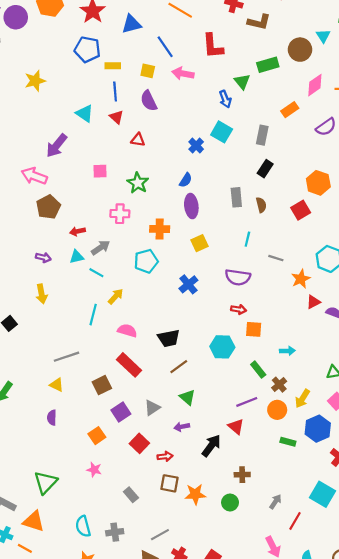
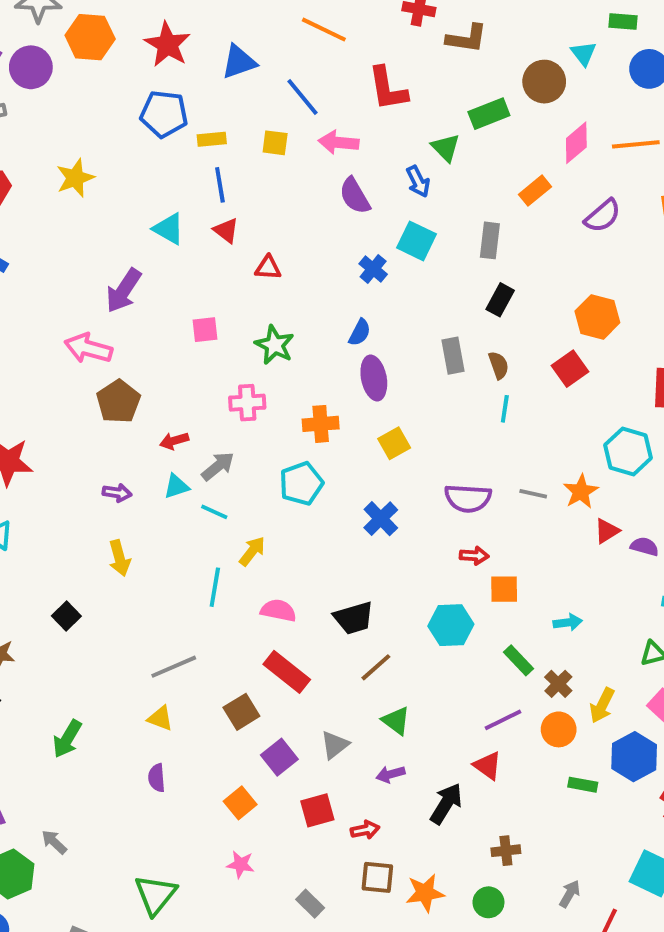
purple semicircle: (149, 101) -> (355, 196), moved
cyan line: (247, 239) -> (505, 409), moved
gray line: (276, 258) -> (533, 494), moved
red square: (139, 443) -> (317, 810), turned 36

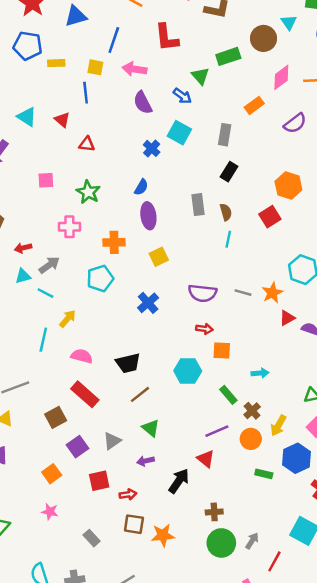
blue line: (303, 97) -> (114, 40), turned 55
blue arrow: (418, 181) -> (182, 96), turned -30
blue line: (220, 185) -> (86, 93), moved
green circle: (488, 902) -> (221, 543), moved, size x1.5

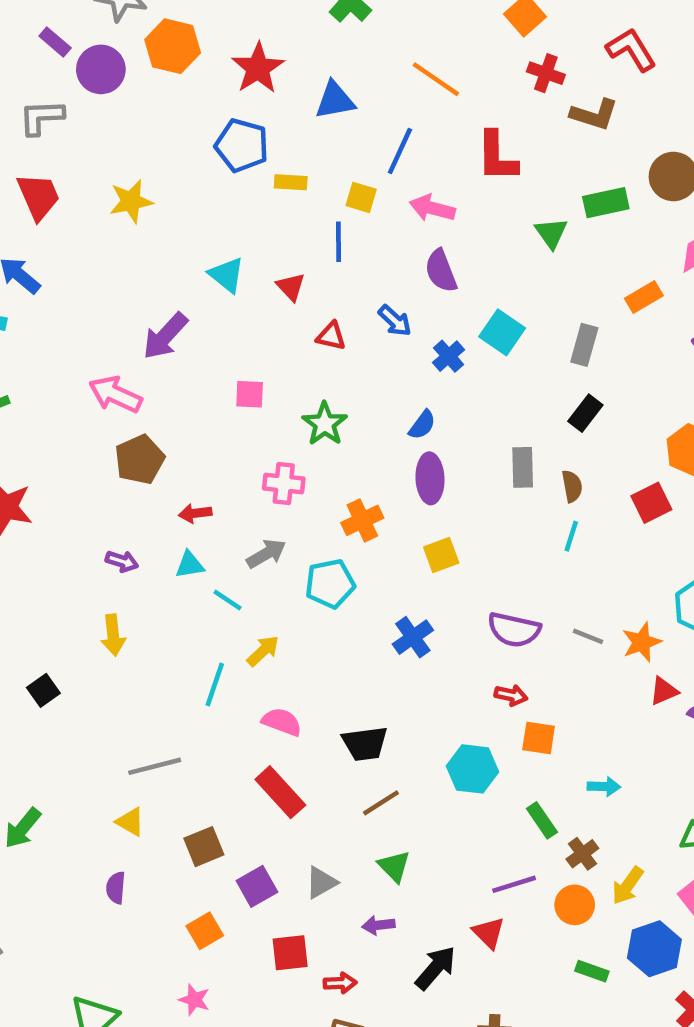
blue arrow: (182, 96) -> (395, 321), moved
orange cross: (114, 242) -> (362, 520), turned -30
gray arrow: (49, 265) -> (266, 554), moved
brown square: (56, 417) -> (204, 847), moved

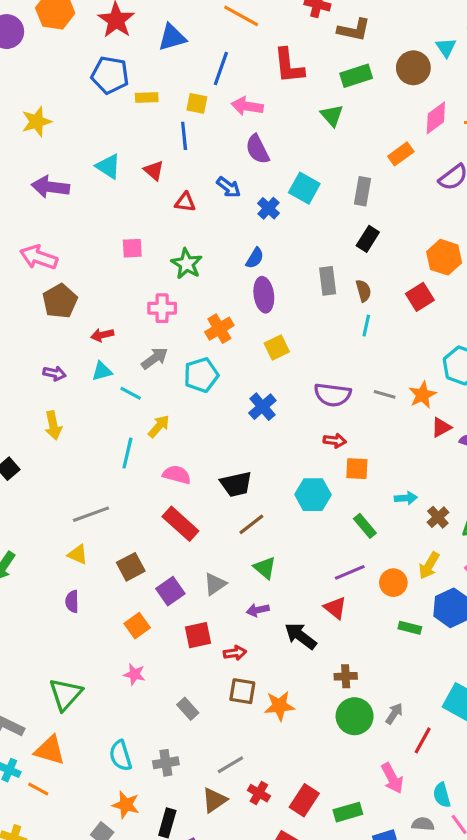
green rectangle: (606, 203) -> (356, 76), moved
purple arrow: (165, 336) -> (50, 187), moved, turned 60
brown cross: (582, 854) -> (438, 517), moved
black arrow: (436, 968) -> (301, 636), turned -88

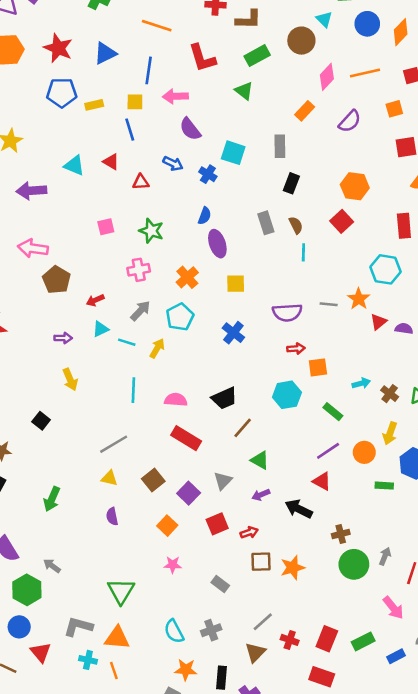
yellow square: (277, 348) -> (236, 284), turned 36
yellow arrow: (159, 426) -> (157, 348), moved
orange line: (38, 789) -> (114, 670), turned 54

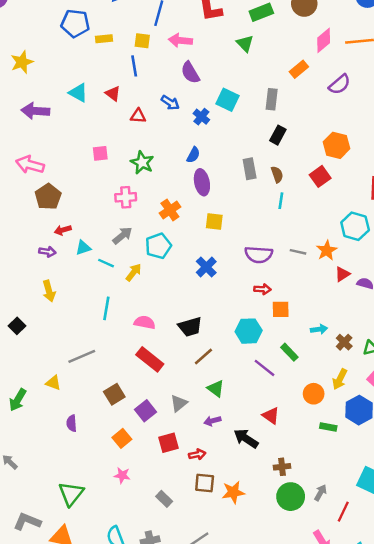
red arrow: (95, 300) -> (63, 230), moved
purple line: (328, 451) -> (264, 368), moved, turned 65
yellow triangle: (109, 478) -> (53, 383), moved

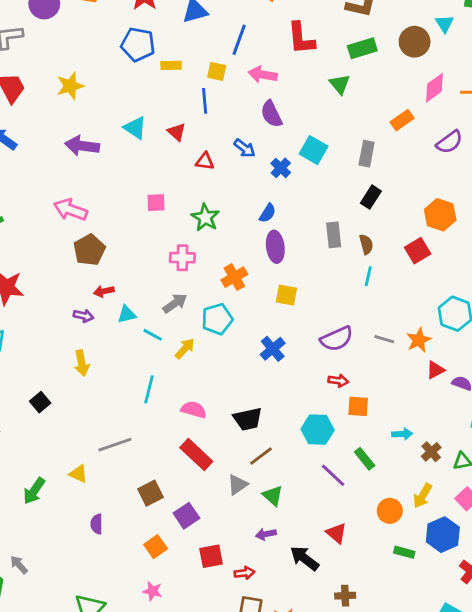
purple semicircle: (259, 255) -> (337, 339), turned -32
gray triangle: (179, 403) -> (238, 485), moved

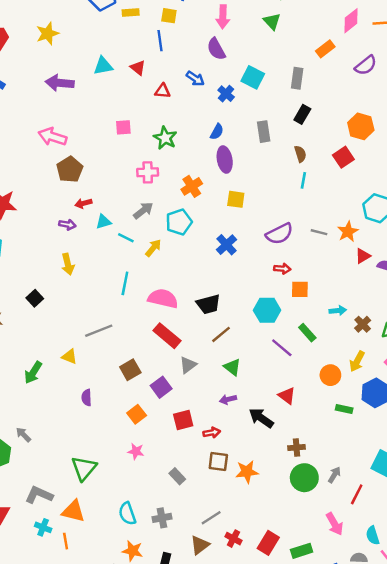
pink arrow: (263, 75) -> (223, 17), moved, turned -95
cyan triangle: (135, 128) -> (103, 66), turned -42
gray rectangle: (334, 235) -> (264, 132), moved
pink semicircle: (194, 410) -> (163, 298), size x1.4
gray triangle: (238, 485) -> (188, 365), moved

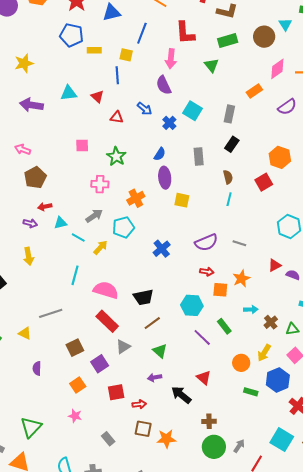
pink arrow: (52, 137) -> (23, 149), size x0.7
yellow square: (236, 199) -> (182, 200), moved
orange star: (348, 232) -> (241, 279), moved

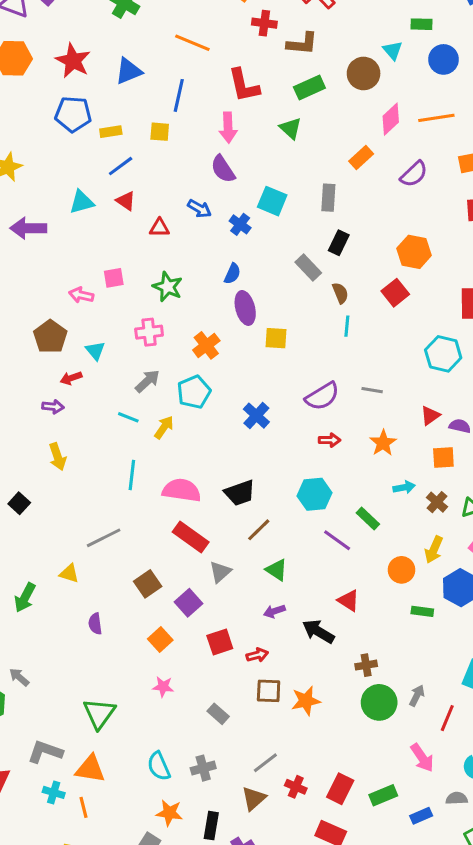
blue line: (117, 75) -> (121, 166), moved, turned 66
pink arrow: (23, 149) -> (81, 295), moved
gray rectangle: (199, 156) -> (308, 268), moved, turned -30
cyan triangle: (60, 223) -> (95, 351), moved, turned -48
orange square: (220, 290) -> (443, 458), moved

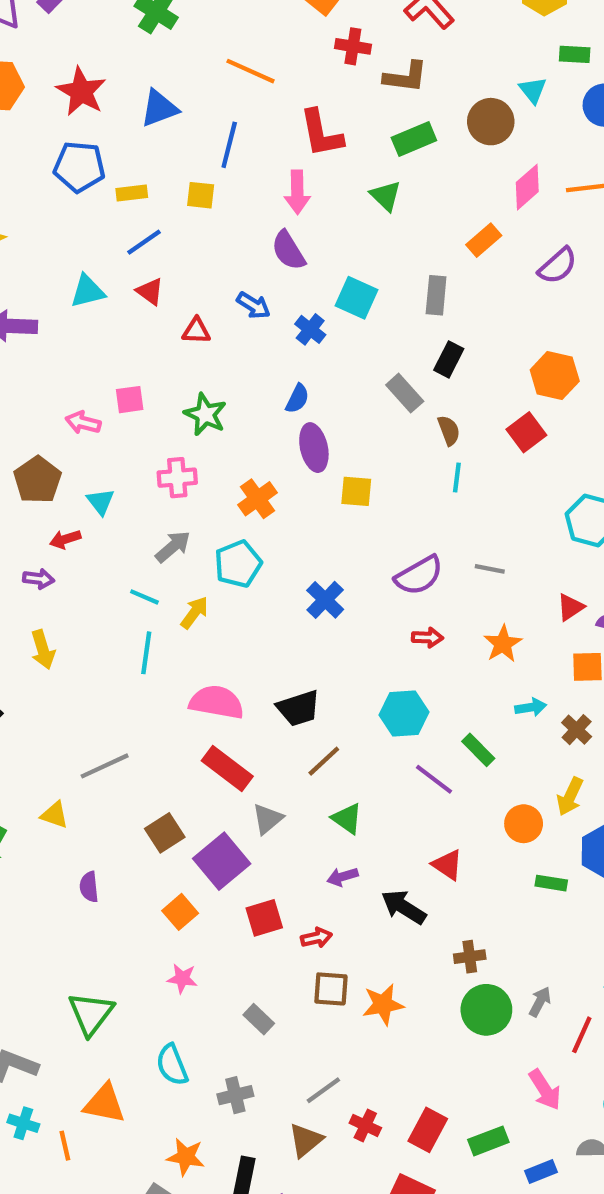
cyan line: (132, 475) -> (146, 653), moved
purple square: (188, 603) -> (222, 861), size x1.4
cyan semicircle: (159, 766) -> (172, 1065), moved
orange triangle: (90, 769) -> (104, 1104), moved

